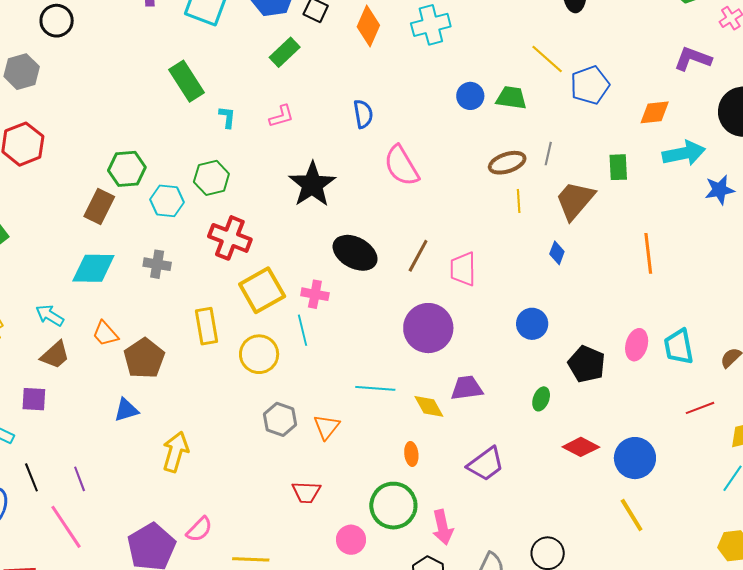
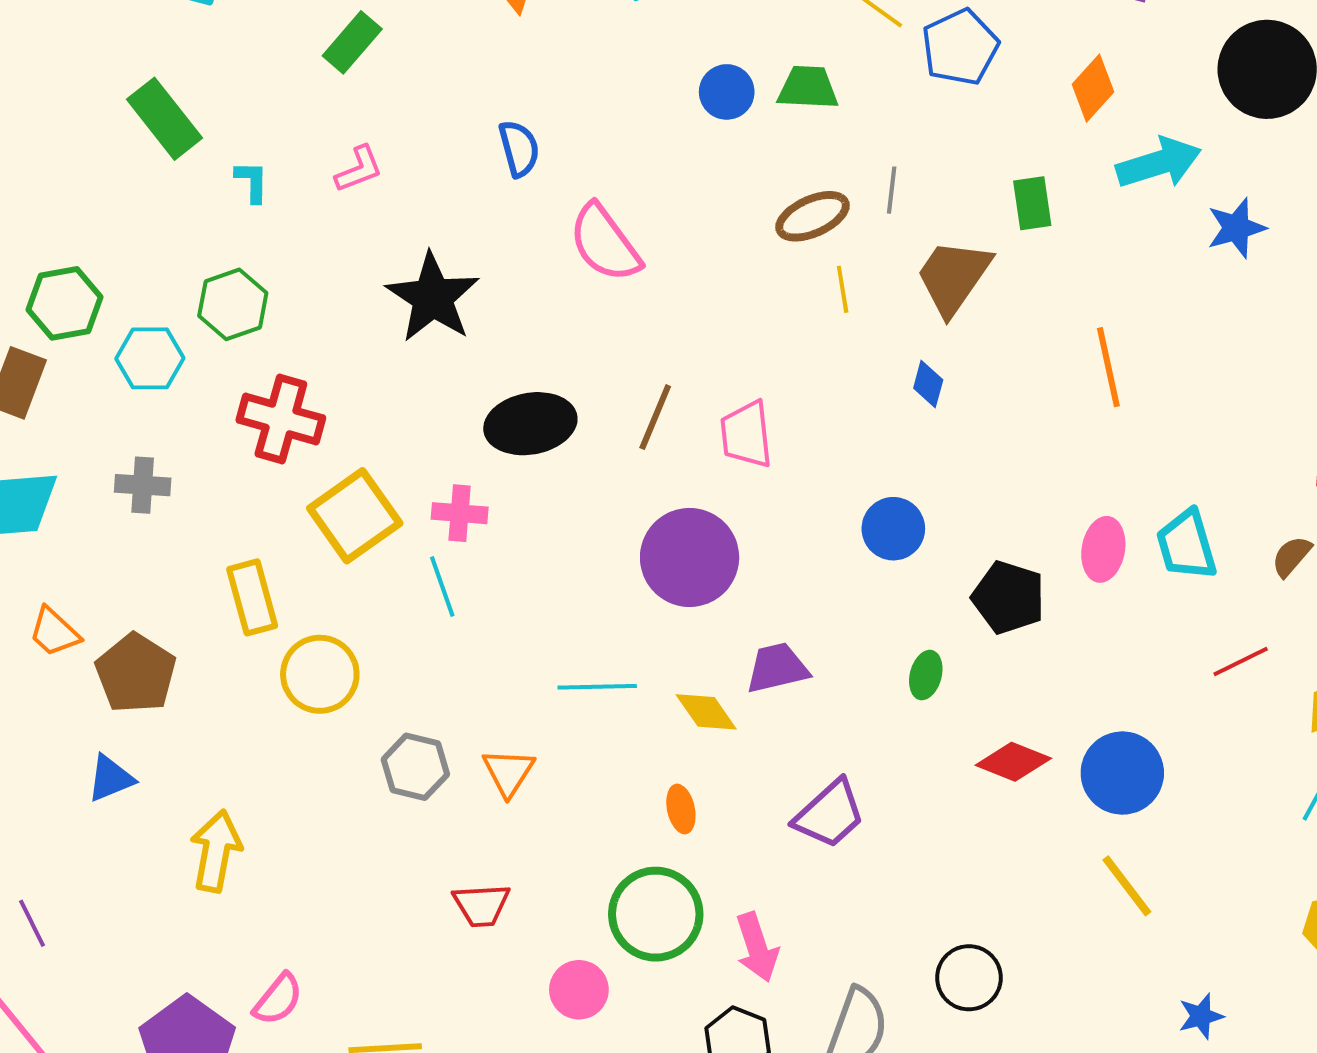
orange diamond: (655, 112) -> (1093, 88), turned -36
black ellipse: (355, 253) -> (530, 424), turned -33
yellow circle: (259, 354) -> (320, 674), moved

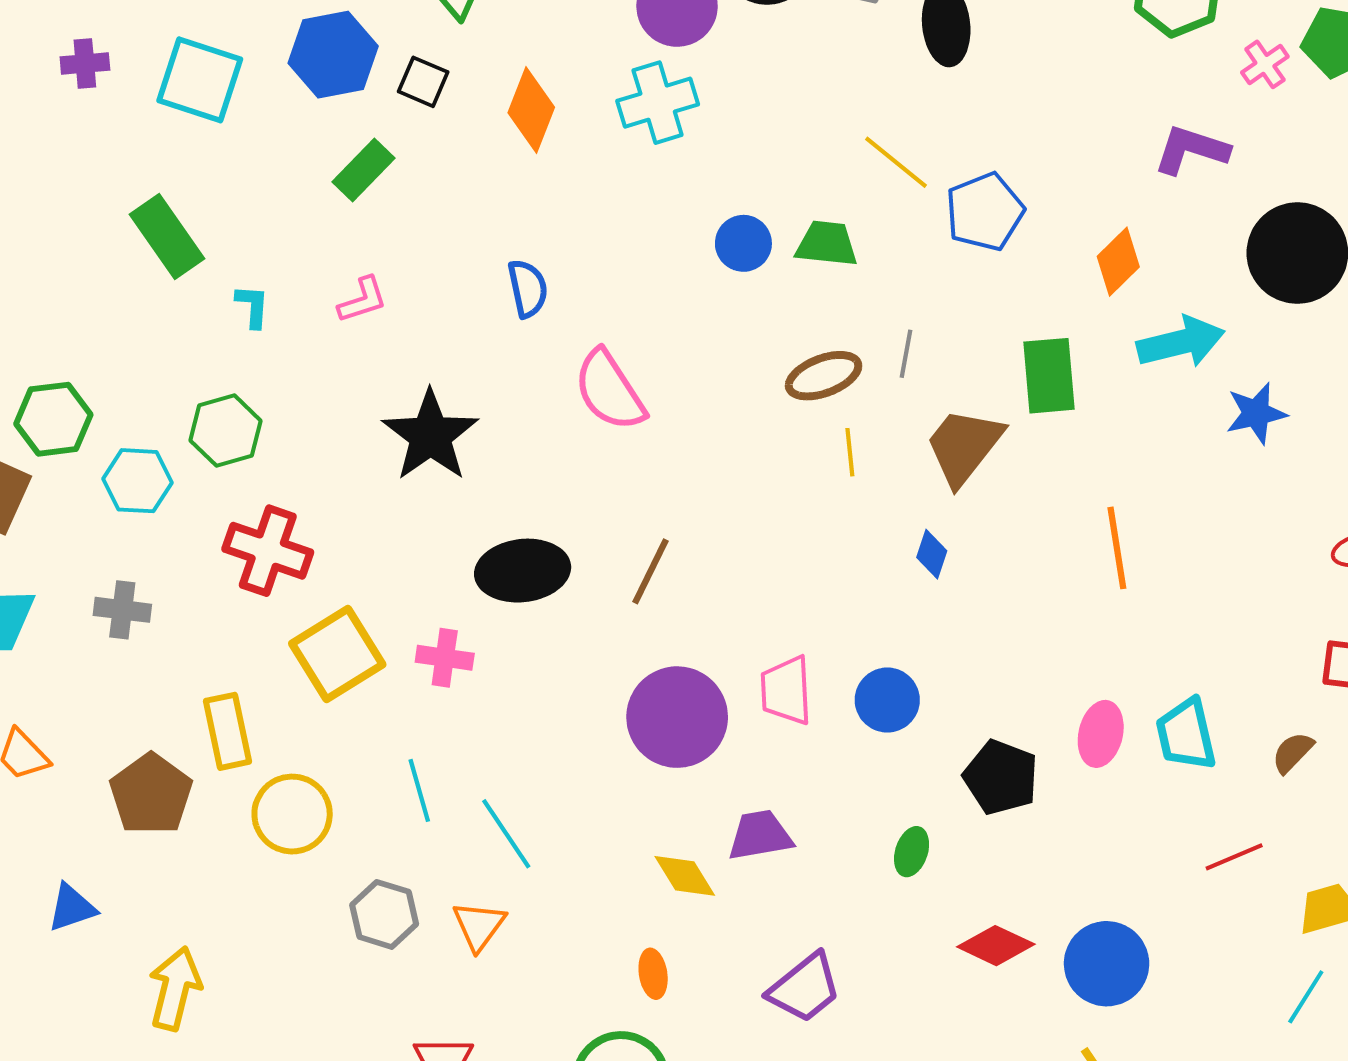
green rectangle: (1032, 203) -> (1049, 376), size x1.4
pink trapezoid: (746, 434) -> (786, 690), moved
cyan line: (442, 587) -> (419, 790), moved
brown pentagon: (136, 673) -> (151, 794), moved
cyan line: (597, 687) -> (506, 834), moved, turned 54

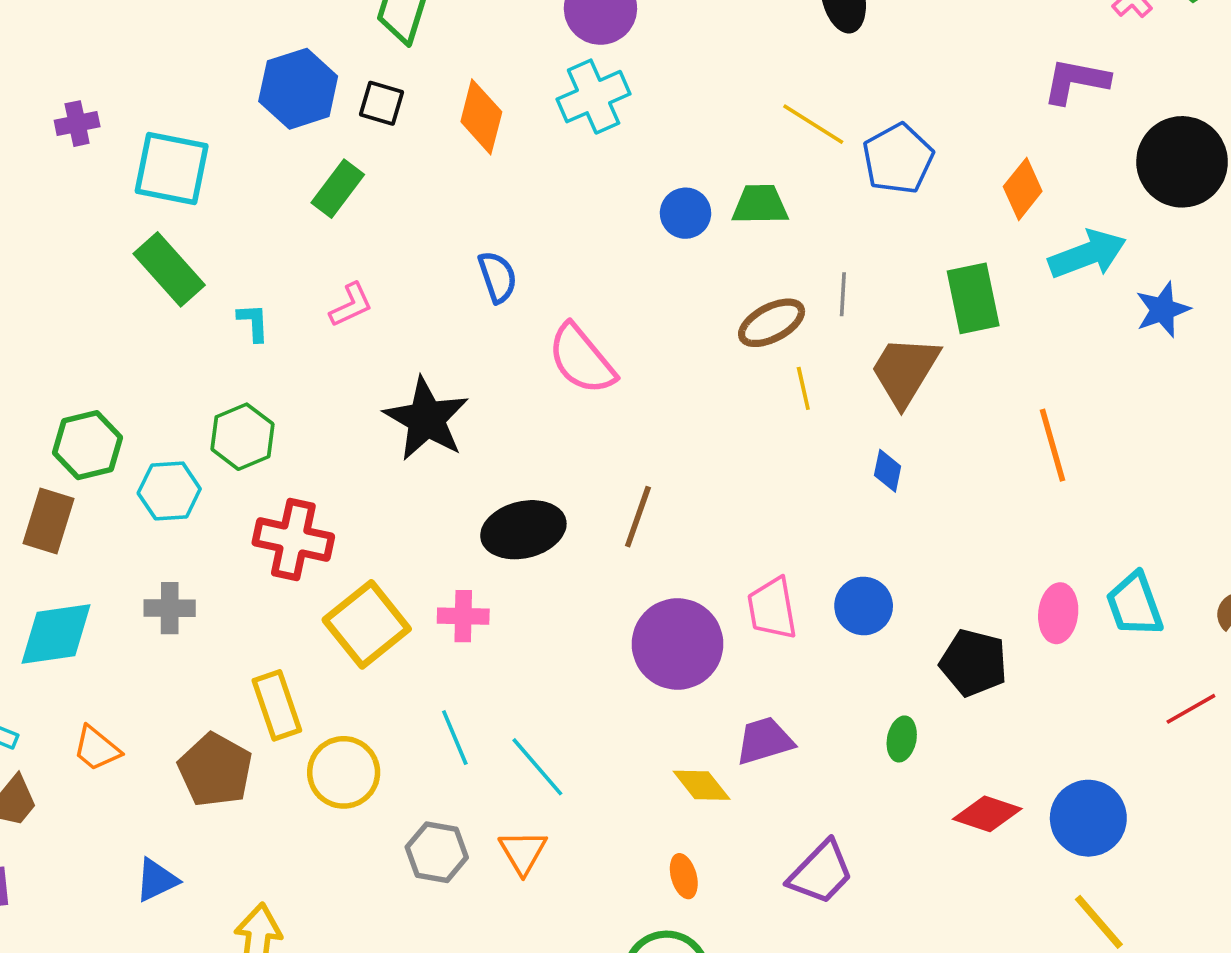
cyan square: (200, 80) -> (172, 169), moved

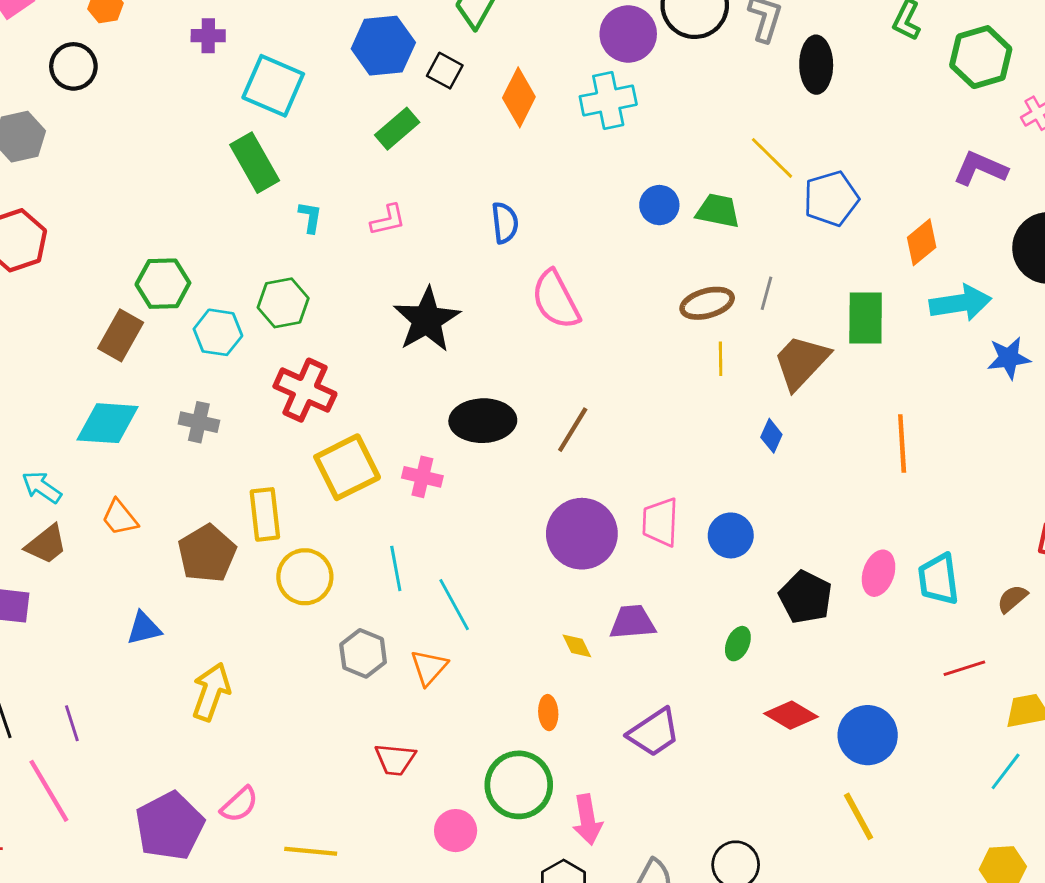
yellow diamond: (702, 785) -> (577, 646), size x0.7

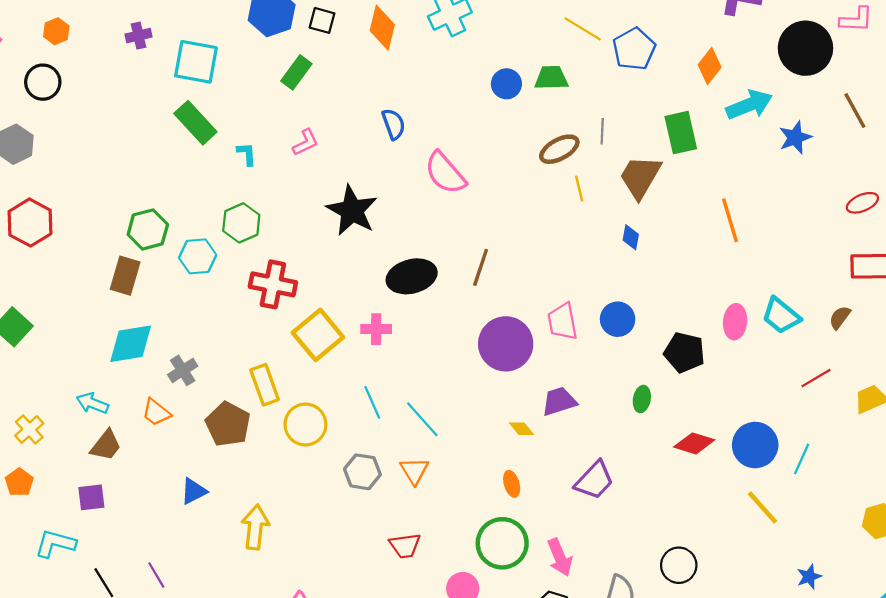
gray cross: (199, 422) -> (183, 370), moved, turned -32
cyan trapezoid: (938, 579) -> (781, 316), turned -30
cyan line: (1006, 771) -> (802, 459), moved

